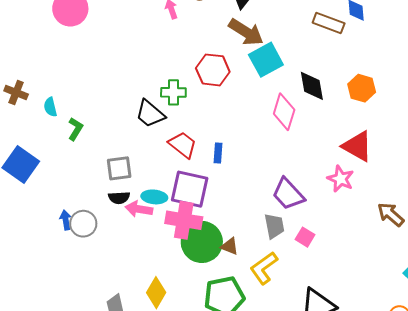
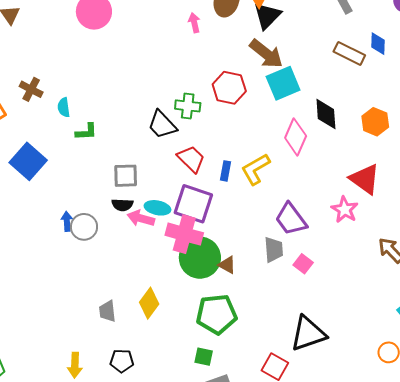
green L-shape: (75, 129) -> (86, 132), turned 50
yellow L-shape: (264, 268) -> (255, 169), moved

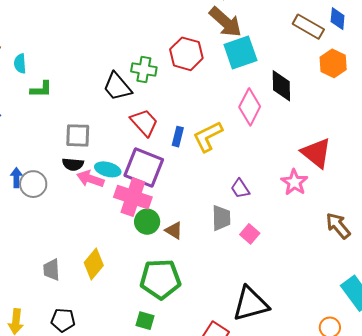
orange hexagon: (375, 122) -> (333, 63), moved
purple trapezoid: (291, 219) -> (240, 189), size x0.6
green circle: (200, 258) -> (147, 222), size x0.6

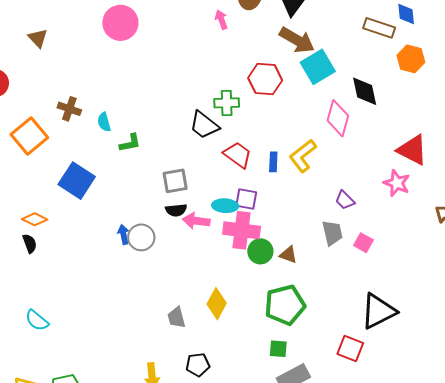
purple square: (144, 168) -> (246, 199), size x0.6
cyan ellipse: (108, 169) -> (225, 206), moved

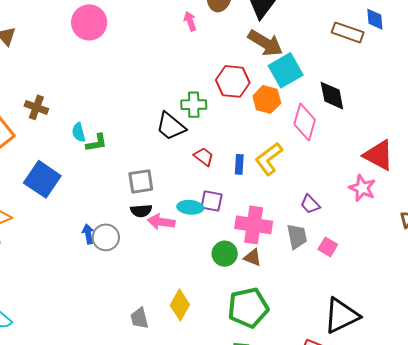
orange hexagon: (411, 59) -> (267, 99), moved
cyan semicircle: (104, 122) -> (79, 132), moved
red trapezoid: (238, 155) -> (204, 157), size x0.7
pink cross: (242, 230) -> (254, 225), moved

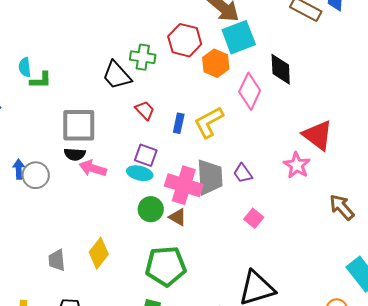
gray square: (141, 181) -> (79, 125), size x1.4
cyan ellipse: (190, 207) -> (140, 173), moved
gray trapezoid: (297, 236) -> (210, 177), moved, size x1.4

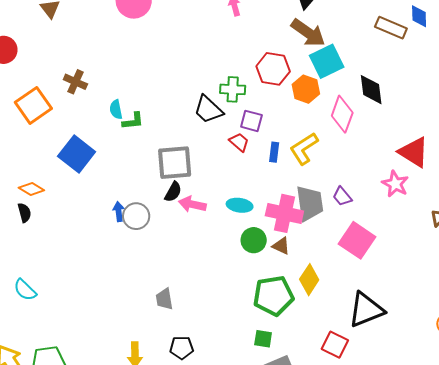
black semicircle: (75, 154) -> (173, 192), turned -60
purple square: (146, 155) -> (251, 121), moved
pink square: (254, 218) -> (357, 240), size x1.8
yellow diamond: (99, 253) -> (309, 280), moved

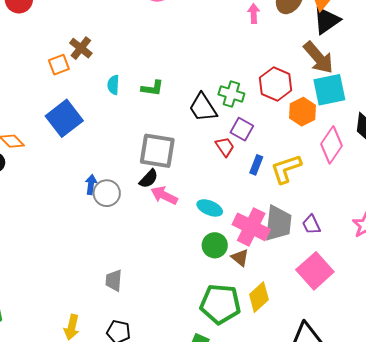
orange square: (33, 105) -> (59, 65), moved, size x0.6
green L-shape: (133, 121) -> (152, 88), moved

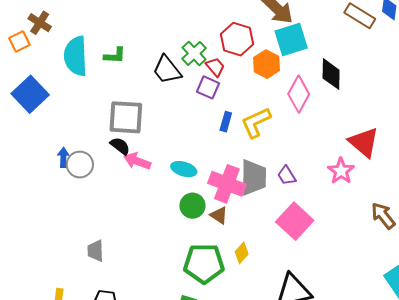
cyan semicircle: (113, 85) -> (76, 56), size x2.0
green cross: (231, 94) -> (194, 53), turned 35
red trapezoid: (225, 147) -> (215, 67), moved
black semicircle: (149, 179) -> (120, 146), turned -90
yellow diamond: (259, 297) -> (242, 253), size x0.7

